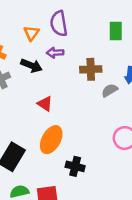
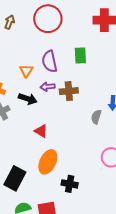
green rectangle: (116, 31) -> (80, 56), moved
brown cross: (91, 69) -> (69, 91), moved
gray semicircle: (110, 90) -> (96, 117), turned -40

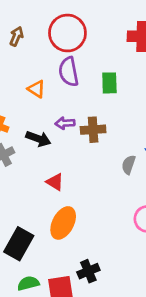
purple semicircle: (50, 61) -> (69, 72), moved
orange triangle: (26, 71) -> (36, 89), moved, turned -32
black cross: (70, 184) -> (88, 271), moved, turned -35

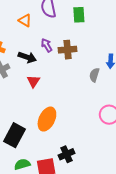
purple arrow: (65, 123) -> (47, 45), turned 64
red triangle: (55, 182) -> (33, 81), moved, turned 32

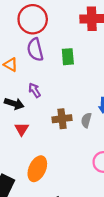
brown cross: (68, 50) -> (62, 119), moved

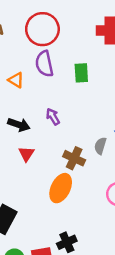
purple arrow: (35, 90) -> (53, 117), moved
brown cross: (62, 119) -> (74, 158), moved, turned 30
orange ellipse: (37, 169) -> (61, 188), moved

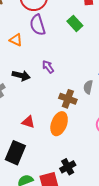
green rectangle: (81, 73) -> (75, 23), moved, turned -35
red triangle: (26, 154) -> (28, 122), moved, turned -40

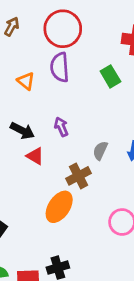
gray semicircle: (88, 87) -> (100, 151), moved
brown cross: (68, 99) -> (78, 176), turned 30
red triangle: (28, 122) -> (35, 156), moved

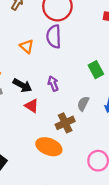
green rectangle: (110, 76) -> (96, 70), moved
orange ellipse: (59, 207) -> (49, 147), turned 75

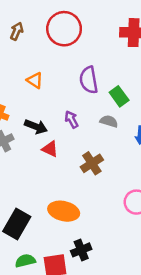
purple semicircle: (54, 37) -> (89, 80), moved
gray semicircle: (83, 104) -> (109, 121), moved, turned 88
orange ellipse: (49, 147) -> (64, 211), moved

